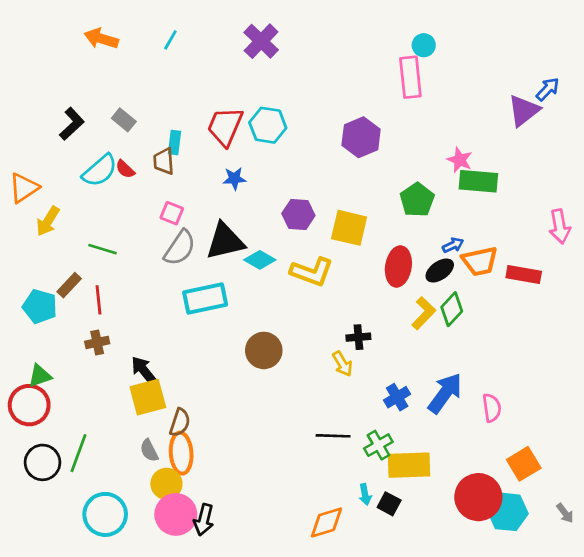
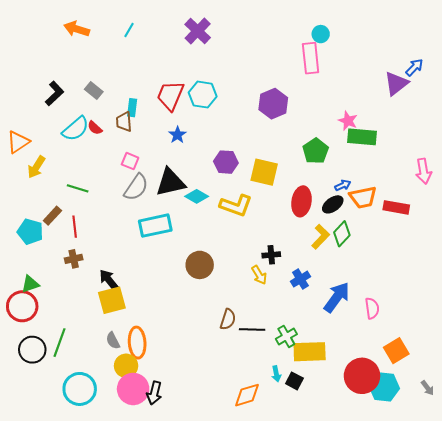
blue star: (234, 179) -> (177, 135), turned -30
blue cross: (397, 397) -> (300, 279), moved
brown semicircle: (180, 422) -> (228, 319), moved

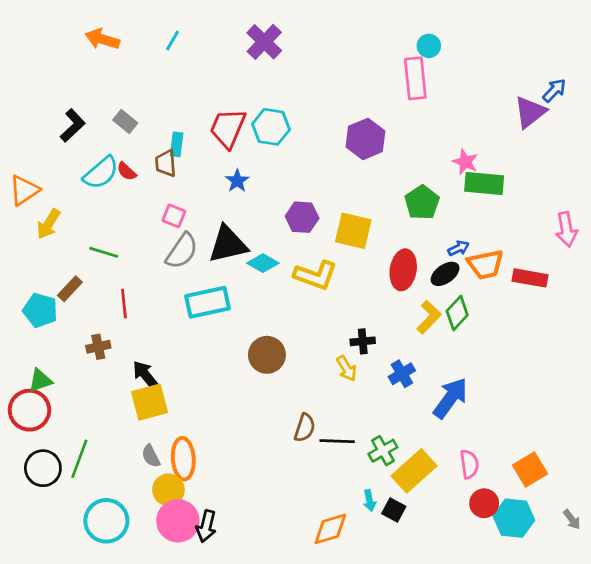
red line: (75, 227) -> (124, 304), moved
pink semicircle: (372, 308) -> (469, 464), moved
yellow rectangle: (310, 352) -> (414, 471), turned -40
red circle: (362, 376) -> (484, 503), size x0.6

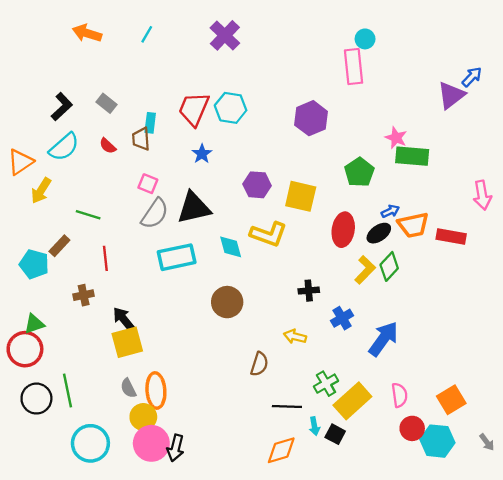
cyan semicircle: (101, 173) -> (64, 147), moved
cyan diamond: (263, 263) -> (231, 247), moved, turned 45
yellow arrow: (347, 368) -> (295, 336), moved, turned 135
black line: (337, 441) -> (287, 407), moved
green line: (79, 459) -> (67, 390), turned -32

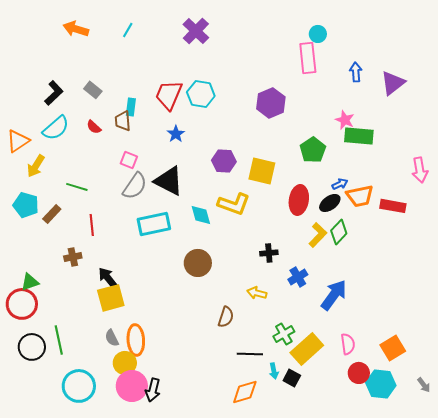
blue arrow: (472, 77) -> (356, 72), moved, turned -48
black triangle: (194, 208) -> (169, 181), turned 40
cyan pentagon: (34, 264) -> (26, 205), moved

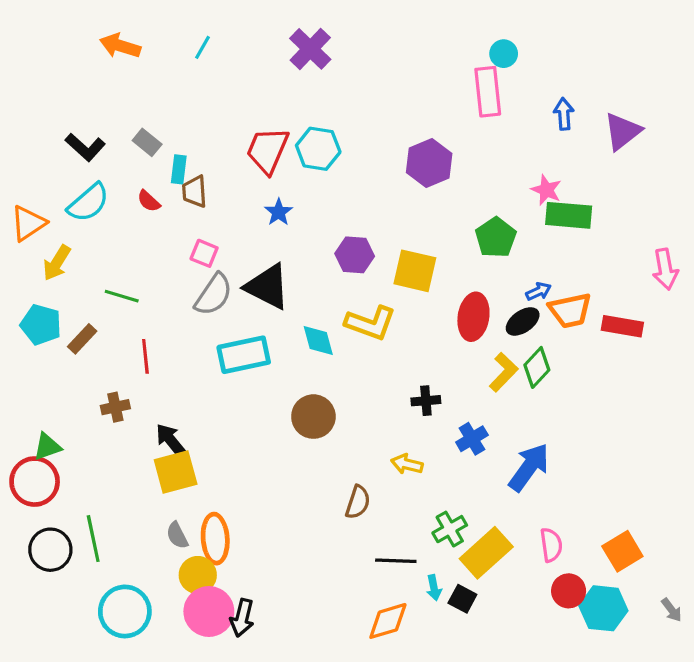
black L-shape: (54, 93) -> (85, 147), turned 85
cyan rectangle: (131, 107) -> (179, 169), moved

